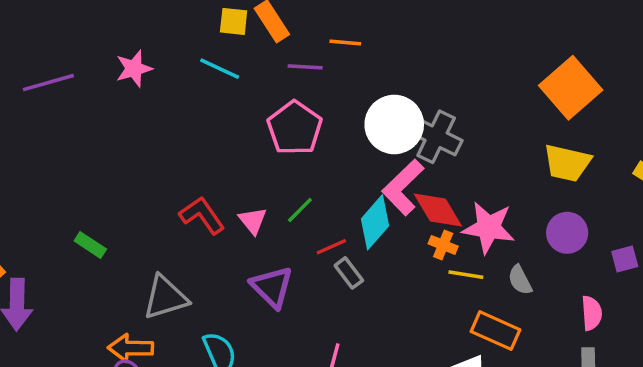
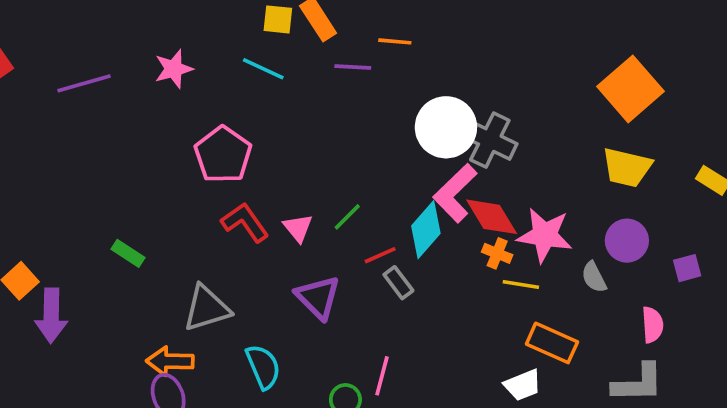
pink pentagon: (295, 128) -> (223, 155), moved
gray semicircle: (520, 280) -> (594, 277), moved

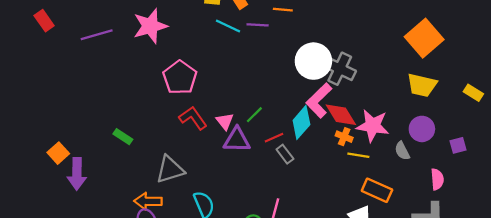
pink star: (174, 69) -> (150, 26), size x1.5
cyan line: (263, 69) -> (228, 26), moved
purple triangle: (318, 297) -> (237, 140), moved, turned -44

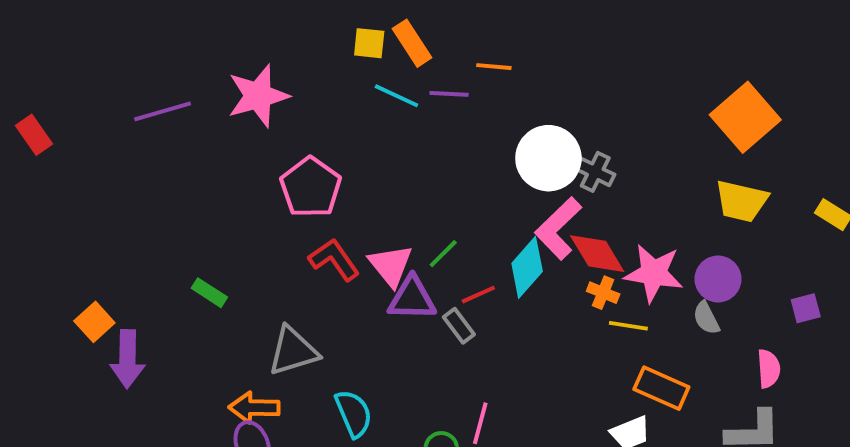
red rectangle: (44, 21) -> (34, 135), moved
gray cross: (340, 69) -> (595, 172), size x0.7
pink triangle: (225, 121) -> (391, 265), size x1.4
purple circle: (422, 129) -> (718, 279), moved
gray rectangle: (285, 154) -> (459, 326), moved

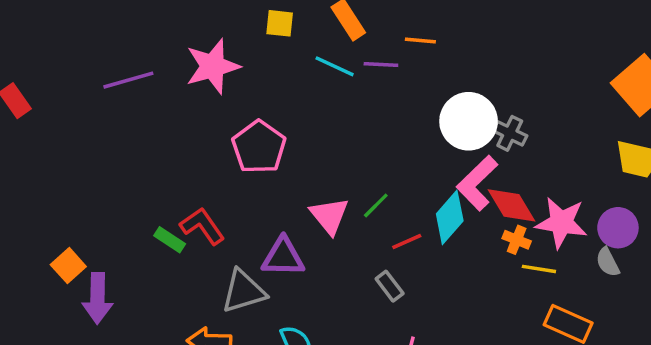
yellow square: (369, 43) -> (280, 23), moved
red L-shape: (334, 260) -> (202, 226), moved
purple triangle: (412, 298) -> (283, 257), moved
gray rectangle: (459, 326) -> (390, 286), moved

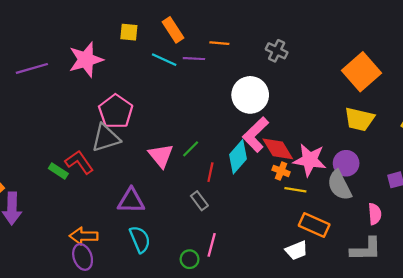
gray cross: (510, 133) -> (277, 51), moved
red line: (407, 241) -> (210, 172), turned -54
purple triangle: (283, 257) -> (131, 201), moved
gray semicircle: (608, 262) -> (339, 185), size x1.6
gray triangle: (244, 291) -> (106, 138), moved

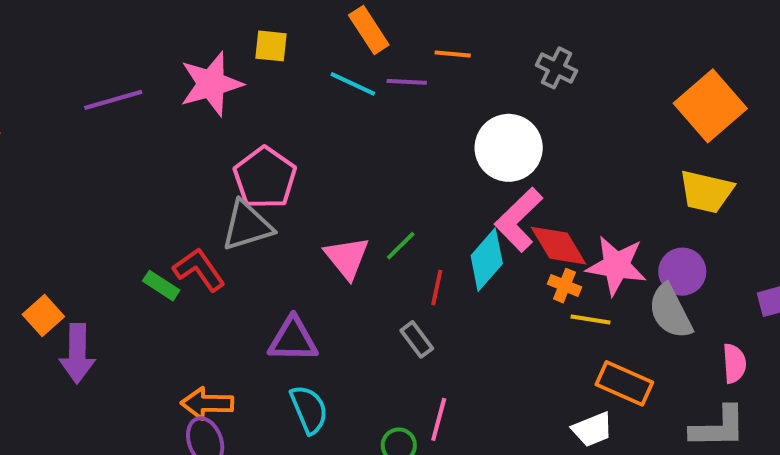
yellow square: (129, 32) -> (271, 46), moved

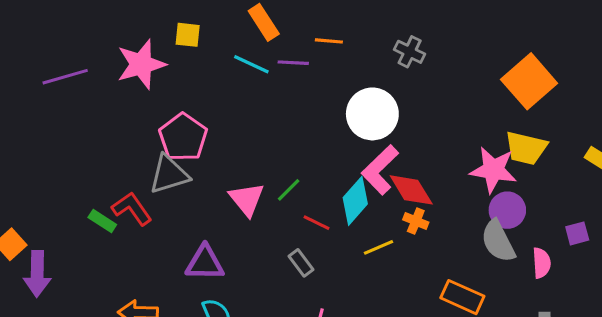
pink star: (616, 266) -> (493, 170), moved
red line: (437, 288) -> (316, 223), turned -76
yellow line: (590, 320) -> (379, 247), moved, turned -32
pink semicircle: (734, 363) -> (541, 263), moved

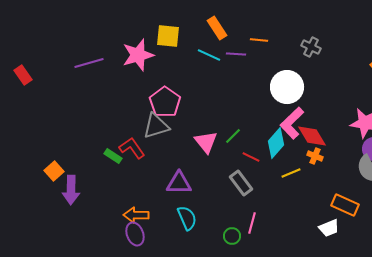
yellow square: (188, 35) -> (168, 36), size x1.4
gray rectangle: (301, 263) -> (241, 183), size x1.4

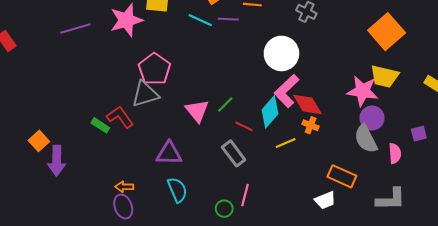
orange arrow: (136, 215) -> (124, 187), size x0.7

